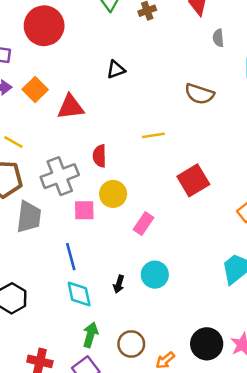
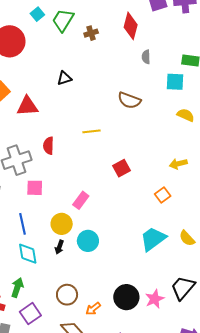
red square: (193, 180) -> (121, 168), size x0.7
yellow circle: (113, 194) -> (62, 224), moved
green arrow: (90, 335) -> (17, 287), moved

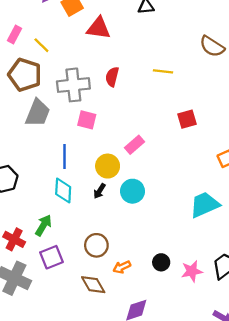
black circle: (126, 297) -> (161, 262), size x0.6

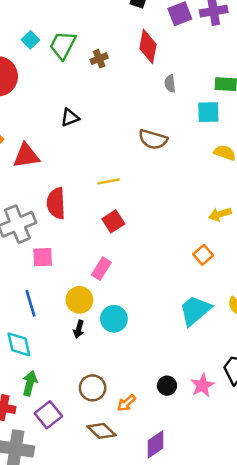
red semicircle: (112, 77) -> (56, 203), size x1.4
red square: (187, 119) -> (113, 221), moved
cyan diamond: (63, 191) -> (19, 344), moved

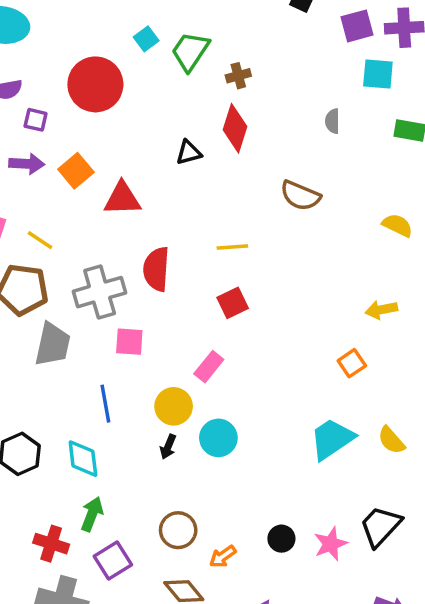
red diamond: (148, 46) -> (235, 128), moved
cyan square: (208, 112) -> (378, 74), moved

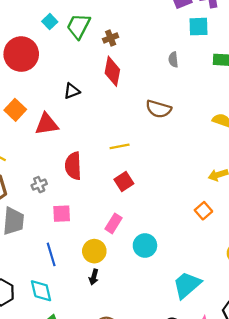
black triangle: (189, 153) -> (72, 91), moved
gray cross: (100, 292) -> (39, 185), size x0.5
cyan circle: (218, 438) -> (145, 246), moved
cyan trapezoid: (332, 439) -> (187, 285), moved

